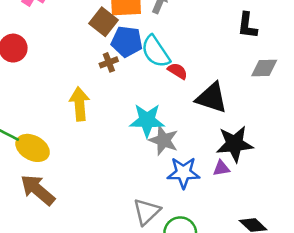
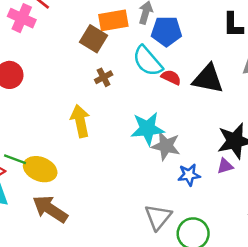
blue pentagon: (127, 42) -> (166, 31), moved
black triangle: (212, 98) -> (208, 79), moved
blue star: (183, 173) -> (189, 175), size x0.7

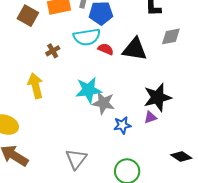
brown square: (94, 39) -> (28, 16), moved
cyan semicircle: (148, 61) -> (87, 37), turned -56
gray triangle: (158, 217) -> (76, 159), moved

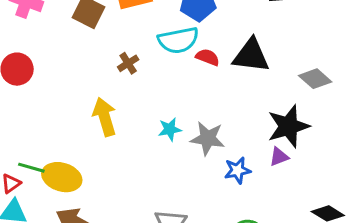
gray diamond: (171, 36) -> (315, 79), moved, turned 55
cyan star: (89, 90) -> (170, 129), moved, size x0.6

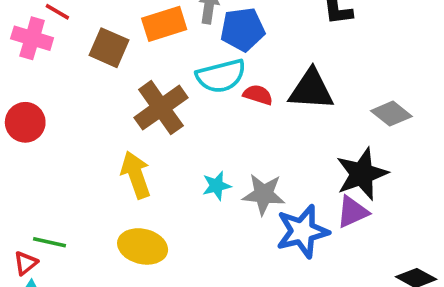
brown cross: (128, 63) -> (161, 108), size x2.0
purple triangle: (279, 157) -> (352, 212), size x1.4
blue star: (237, 170) -> (302, 231), size x1.6
yellow ellipse: (62, 177) -> (143, 246), moved

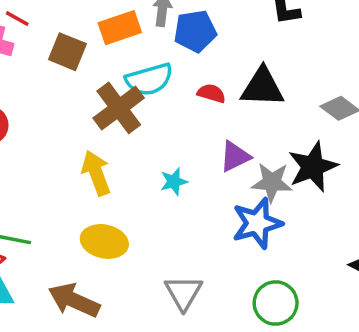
cyan semicircle: (221, 76) -> (149, 79), moved
gray star: (264, 194) -> (272, 182), moved
purple triangle: (352, 212) -> (235, 156), moved

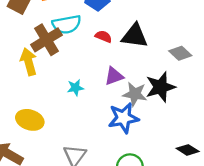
yellow arrow: (96, 173) -> (29, 62), moved

